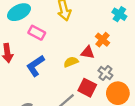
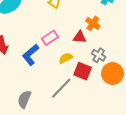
pink rectangle: (37, 33) -> (50, 38), moved, turned -56
yellow semicircle: (71, 62) -> (66, 58), moved

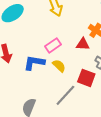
blue L-shape: (31, 55) -> (34, 63), turned 50
yellow semicircle: (66, 58) -> (59, 66), moved, turned 72

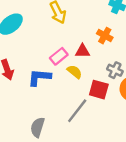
red triangle: (83, 44) -> (82, 51), moved
yellow semicircle: (59, 66) -> (75, 72), moved

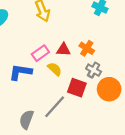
orange cross: (105, 36) -> (87, 48), moved
gray semicircle: (38, 127) -> (26, 119), moved

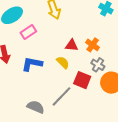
pink rectangle: (40, 53) -> (28, 32), moved
gray semicircle: (26, 119) -> (36, 107), turned 90

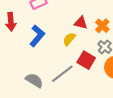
yellow semicircle: (63, 62) -> (69, 39), turned -104
blue L-shape: (32, 64) -> (37, 36), turned 110

